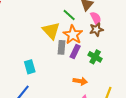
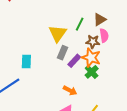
green line: (69, 15) -> (80, 24), turned 56
brown star: (96, 29) -> (93, 42), moved
orange star: (73, 35) -> (91, 58), moved, turned -30

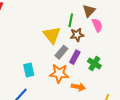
brown star: (93, 42) -> (77, 35), moved
gray rectangle: (62, 53) -> (61, 52), turned 32
orange star: (91, 58) -> (59, 73), moved

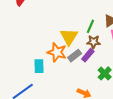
purple rectangle: (75, 57) -> (88, 55), moved
orange star: (59, 73) -> (57, 52), moved

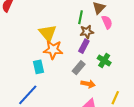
yellow triangle: (69, 37) -> (48, 33), moved
gray rectangle: (75, 56) -> (79, 68), moved

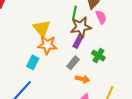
brown star: (87, 32) -> (81, 27), size x1.5
cyan rectangle: (38, 67) -> (33, 62), turned 40

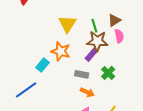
green line: (75, 12) -> (94, 26), turned -40
yellow triangle: (42, 28) -> (67, 24), moved
gray rectangle: (73, 63) -> (82, 74), turned 48

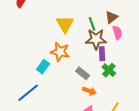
purple rectangle: (91, 55) -> (102, 54), moved, turned -40
gray rectangle: (82, 74) -> (83, 73), turned 32

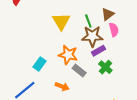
orange star: (60, 52) -> (68, 55), moved
purple rectangle: (102, 54) -> (98, 51), turned 64
orange arrow: (89, 91) -> (62, 86), moved

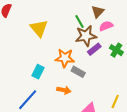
yellow triangle: (61, 21) -> (39, 28), moved
pink semicircle: (114, 30) -> (106, 26), turned -88
green cross: (105, 67) -> (116, 50), moved

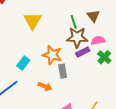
brown triangle: (98, 12) -> (93, 16), turned -32
pink semicircle: (106, 26) -> (98, 40), moved
gray rectangle: (78, 72) -> (63, 71), turned 40

